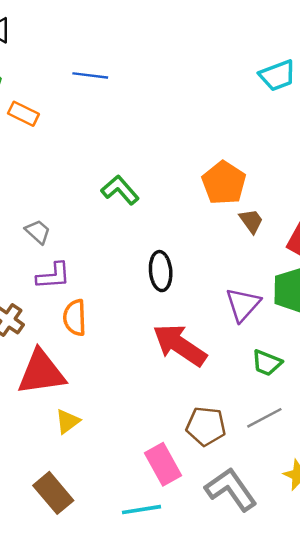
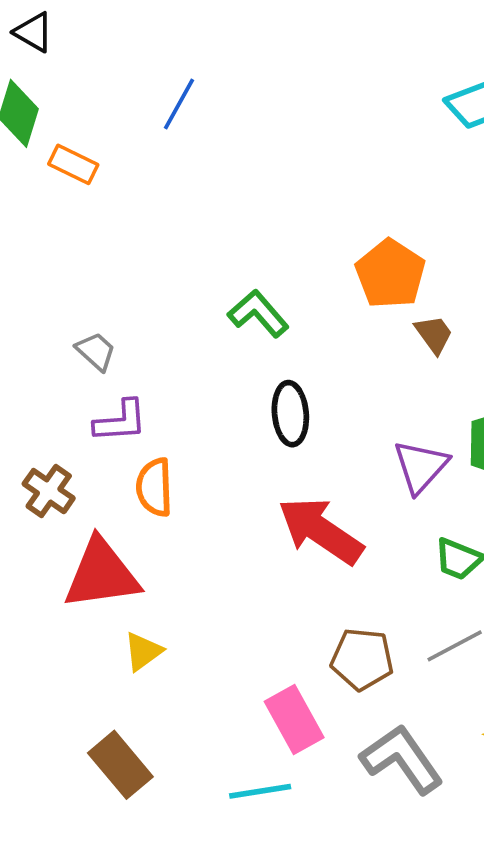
blue line: (90, 75) -> (179, 104), turned -68
green L-shape: (120, 190) -> (258, 314), moved

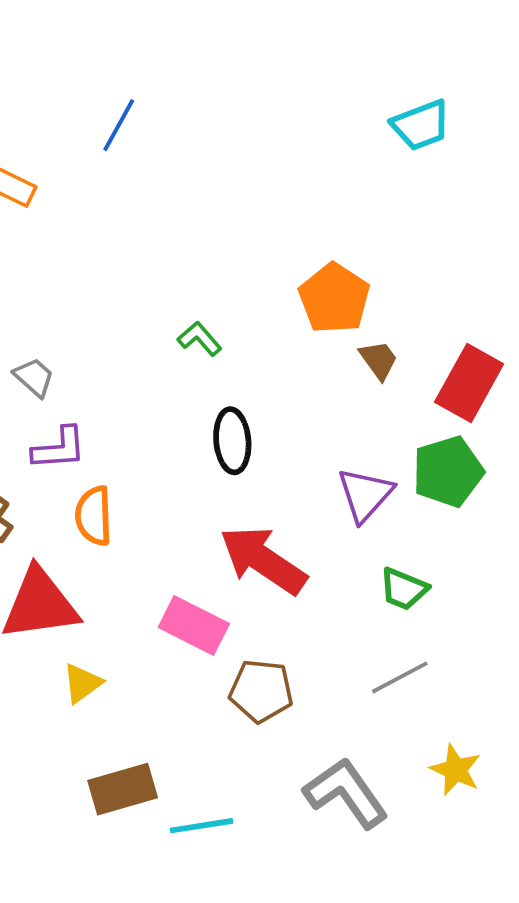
green L-shape: (258, 314) -> (200, 339), size x0.7
brown pentagon: (362, 659) -> (261, 691), moved
pink rectangle: (294, 720) -> (194, 626), moved, turned -34
brown rectangle: (120, 765) -> (123, 789), moved, turned -66

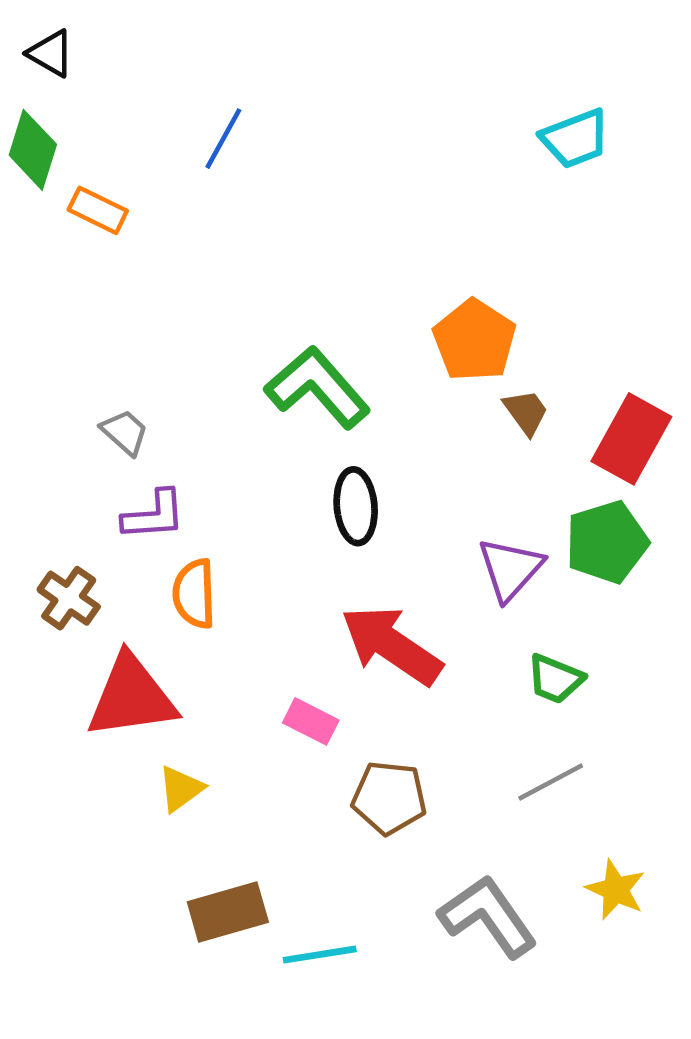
green L-shape: (200, 339) -> (317, 387), size x2.0
pink rectangle: (194, 626) -> (311, 721), size x0.7

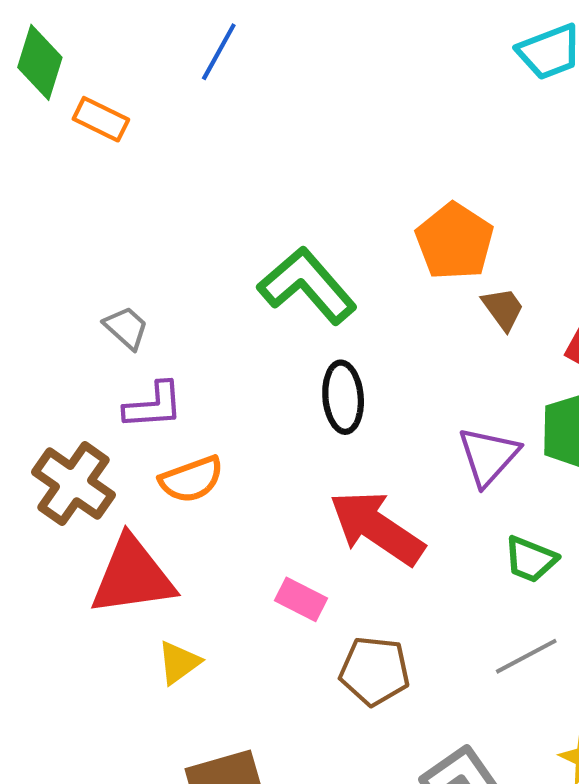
orange semicircle: (194, 594) -> (191, 479), turned -108
brown cross: (69, 598) -> (74, 484), size x1.4

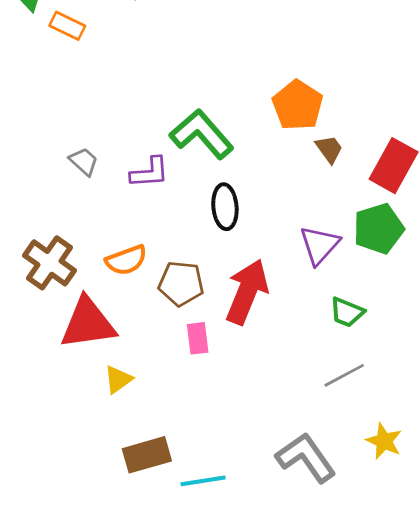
purple L-shape: (154, 406) -> (150, 172), moved
red arrow: (377, 528) -> (247, 292), turned 78
pink rectangle: (301, 599) -> (198, 338), turned 56
brown pentagon: (375, 671) -> (181, 283), moved

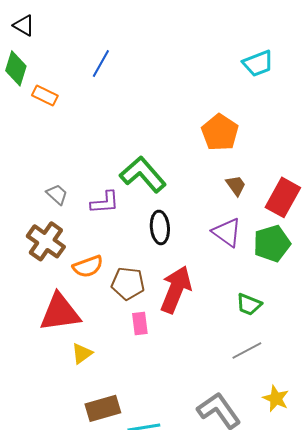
orange pentagon: (298, 105) -> (220, 132), moved
purple triangle: (320, 245) -> (227, 232), moved, turned -36
brown cross: (49, 263) -> (46, 241), moved

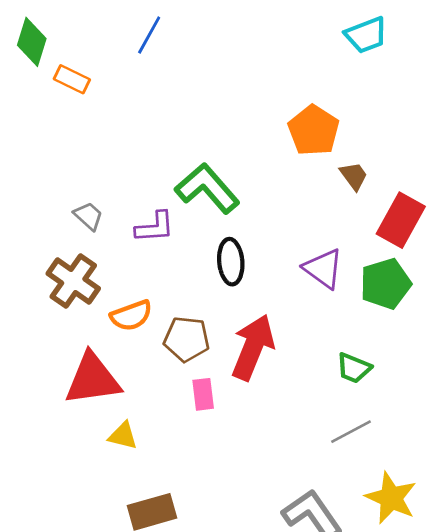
brown trapezoid: (236, 185) -> (354, 176), moved
yellow triangle: (82, 353) -> (123, 436), turned 50
yellow star: (276, 398) -> (391, 498), size x1.4

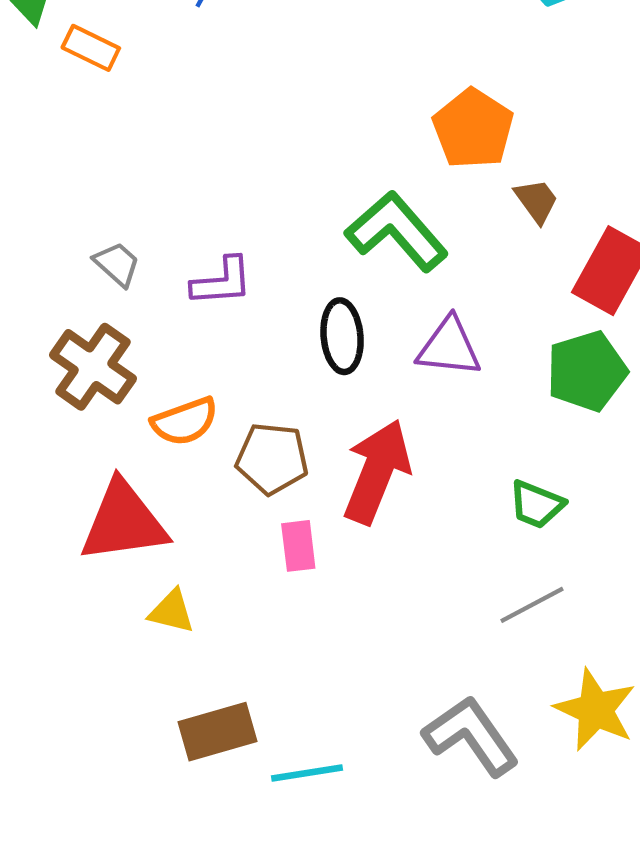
green L-shape: (207, 188) -> (397, 231), moved
purple triangle: (323, 269) -> (449, 347), moved, turned -30

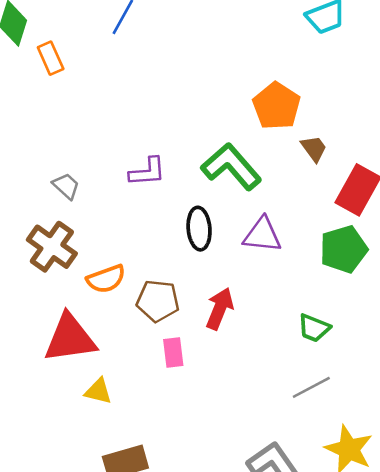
orange rectangle: (91, 48) -> (51, 58), turned 40
purple L-shape: (222, 282) -> (147, 172), moved
red arrow: (377, 472) -> (220, 309), size x0.7

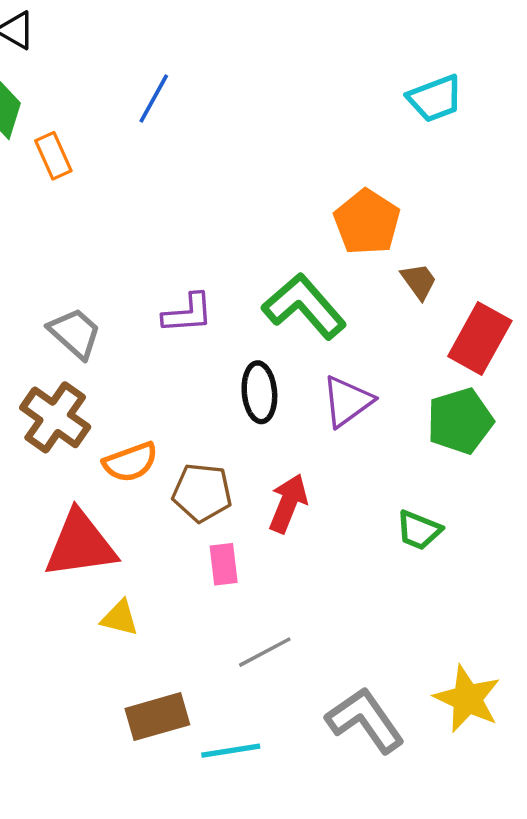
gray trapezoid: (66, 186) -> (75, 333), size x1.4
purple triangle: (262, 235) -> (347, 401), turned -42
gray line: (311, 387) -> (265, 652), moved

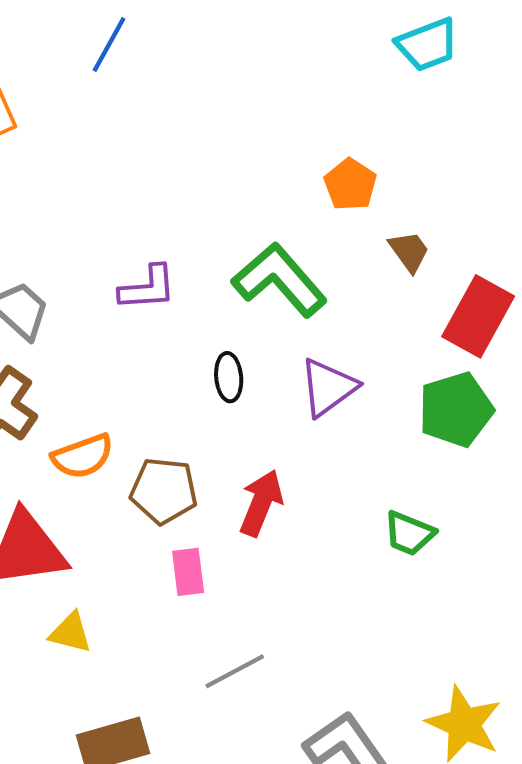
orange pentagon: (367, 222) -> (350, 184), size x0.7
black ellipse: (259, 392) -> (229, 377), size x0.7

